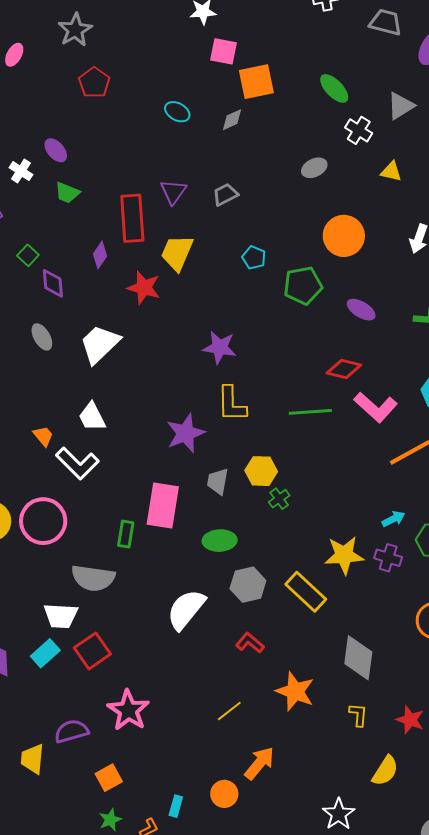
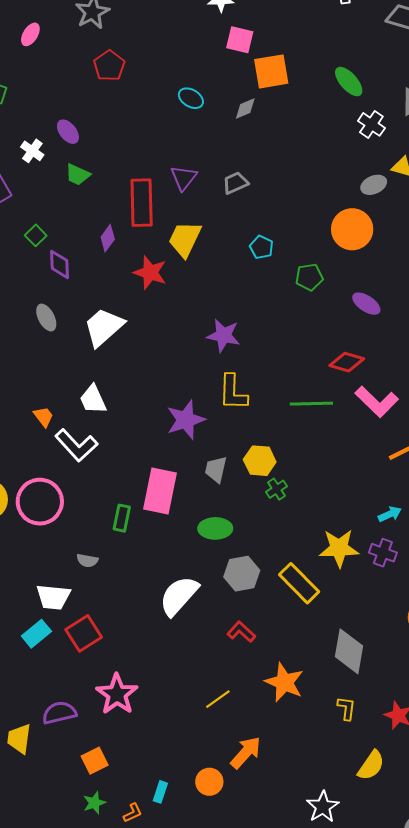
gray ellipse: (314, 168) -> (374, 185), moved
green pentagon: (303, 285) -> (309, 277), size x0.7
gray semicircle: (93, 578) -> (87, 560), size x0.5

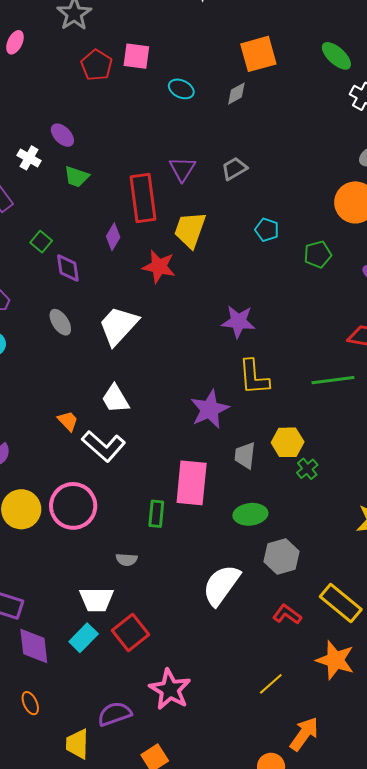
pink square: (240, 40) -> (136, 56), moved
yellow rectangle: (299, 583) -> (341, 603), moved

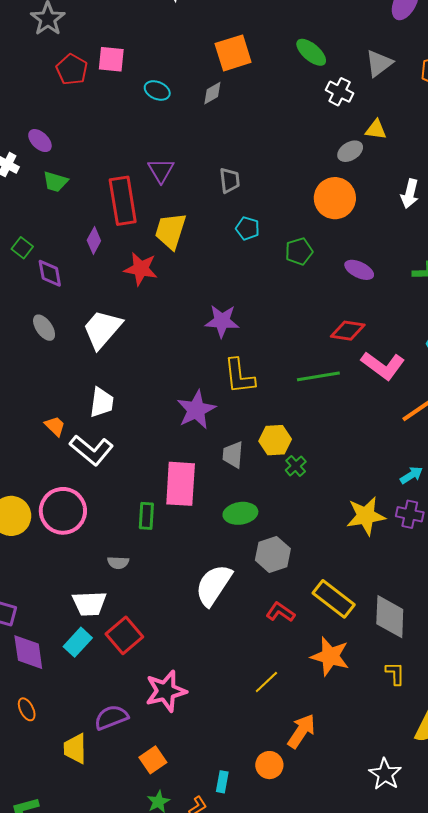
gray trapezoid: (234, 169) -> (230, 180), moved, turned 116
white trapezoid: (115, 399) -> (102, 402), turned -140
pink star: (170, 689) -> (166, 691), turned 30

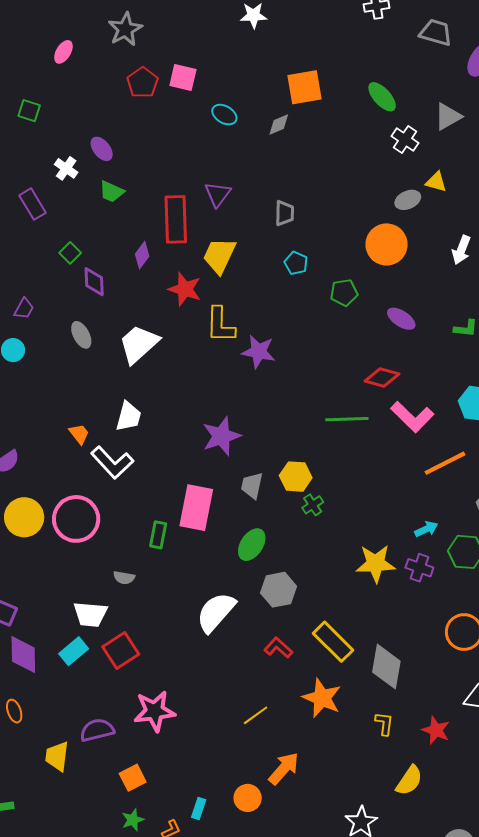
yellow L-shape: (239, 376) -> (220, 325), moved
green ellipse: (240, 513) -> (252, 545), turned -56

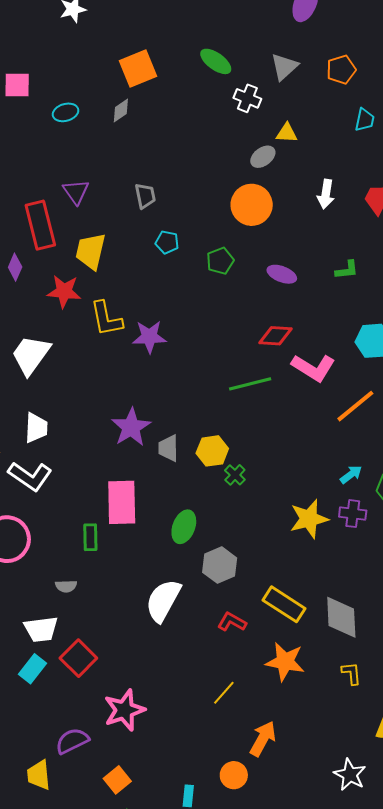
cyan ellipse: (224, 115) -> (66, 112), turned -35
gray trapezoid: (252, 485) -> (168, 448), moved

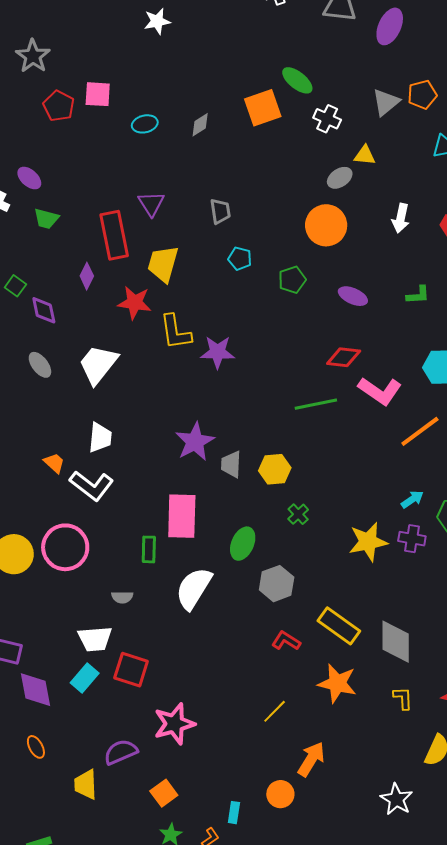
gray triangle: (284, 67) -> (386, 102), moved
orange square: (138, 69) -> (263, 108), moved
green cross: (235, 475) -> (298, 514), moved
white semicircle: (163, 600) -> (194, 588), moved
red square: (78, 658) -> (131, 670), turned -30

